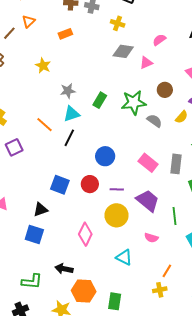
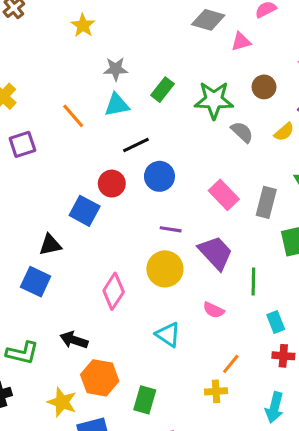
black line: (69, 138) -> (136, 145), moved, turned 30
red circle: (90, 184) -> (112, 184), moved

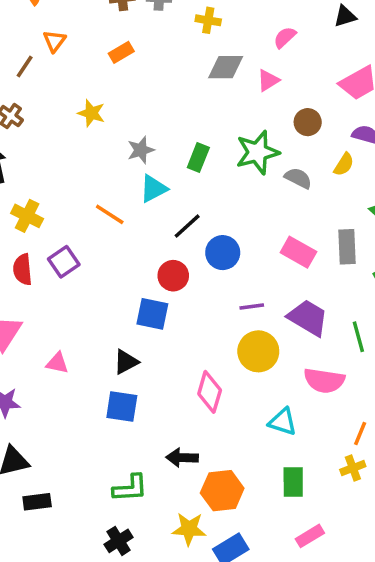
pink semicircle: (214, 310) -> (324, 381), size x1.6
green rectangle: (145, 400) -> (293, 482), moved

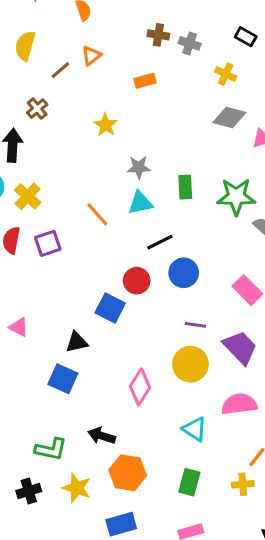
green rectangle: (198, 157) -> (185, 187), turned -40
pink semicircle: (324, 381) -> (239, 404), turned 148
yellow star: (189, 529) -> (77, 488), moved

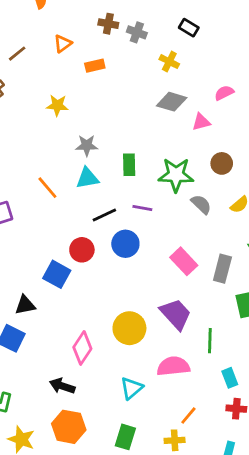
orange triangle: (91, 56) -> (63, 44), moved
yellow star: (106, 125) -> (57, 105), turned -30
purple line: (195, 325) -> (142, 208), moved
cyan triangle: (195, 429) -> (132, 388), turned 45
black arrow: (102, 436) -> (62, 386), moved

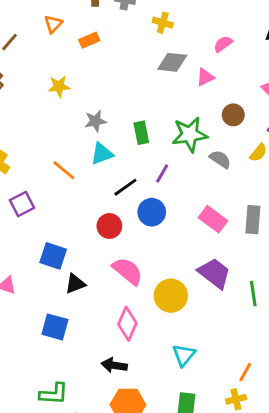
purple line: (142, 208) -> (162, 174), turned -60
blue square: (57, 274) -> (53, 256), moved
black triangle: (25, 305) -> (75, 284), moved
pink semicircle: (173, 366) -> (128, 271), moved, turned 56

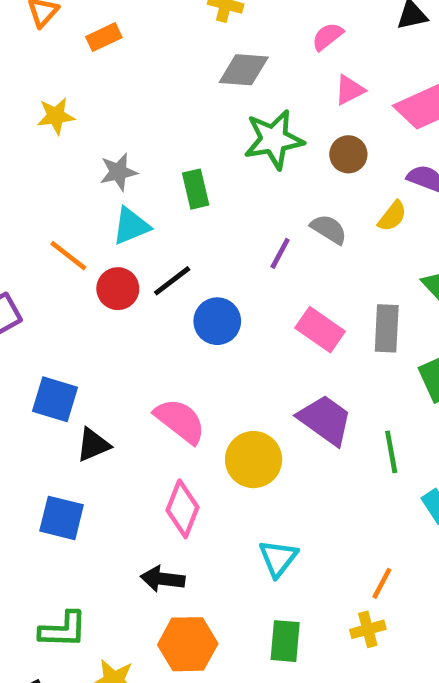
pink triangle: (205, 77) -> (350, 90), moved
green star: (190, 134) -> (274, 139), moved
purple line: (162, 174) -> (280, 253), moved
red circle: (109, 226) -> (118, 289), moved

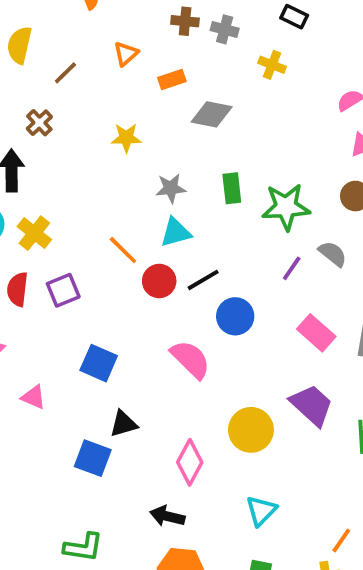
gray diamond: (244, 70) -> (212, 114), moved
green star: (274, 139) -> (286, 207), moved
green rectangle: (196, 189) -> (232, 188), moved
pink semicircle: (180, 421) -> (191, 359), moved
black triangle: (93, 445) -> (123, 424), moved

